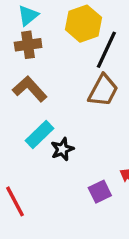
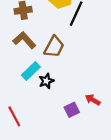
brown trapezoid: (103, 90) -> (54, 47), moved

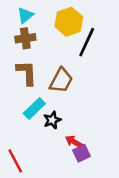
brown L-shape: (24, 40) -> (27, 73), turned 40
red arrow: (93, 100) -> (74, 142), moved

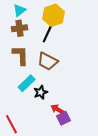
black line: (87, 42) -> (49, 31), moved
brown trapezoid: (61, 80) -> (48, 61), turned 90

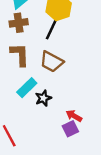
red arrow: (58, 109) -> (74, 116), moved

